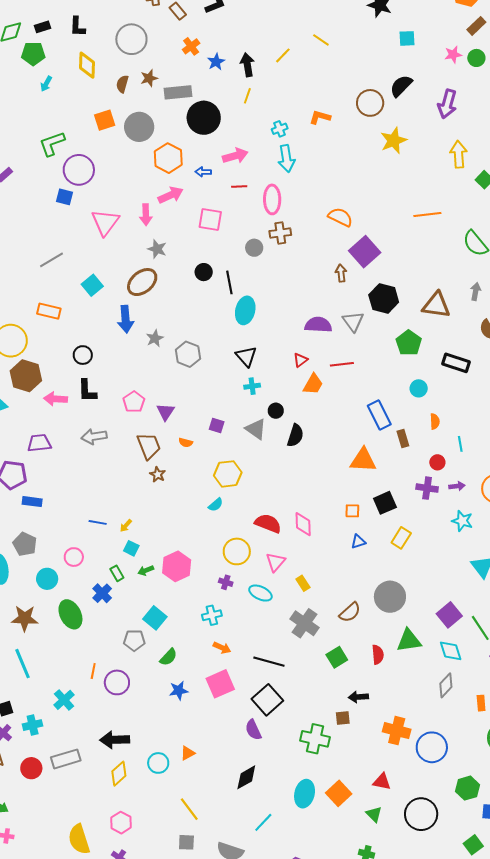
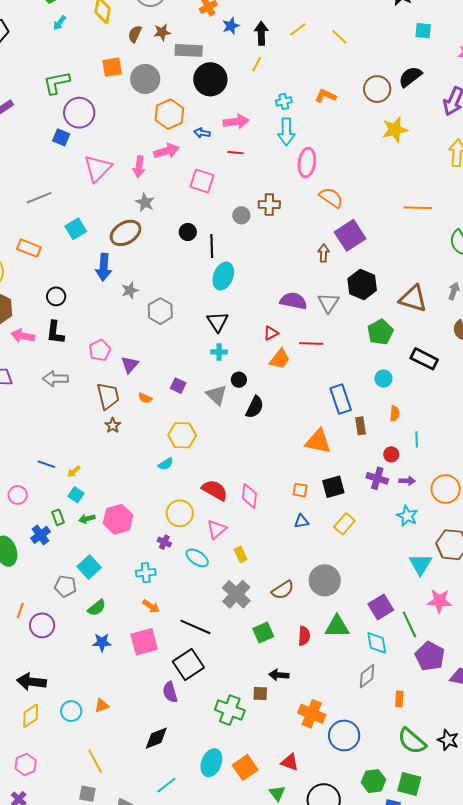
yellow line: (321, 40) -> (339, 37), moved
pink ellipse: (272, 199) -> (307, 163), moved

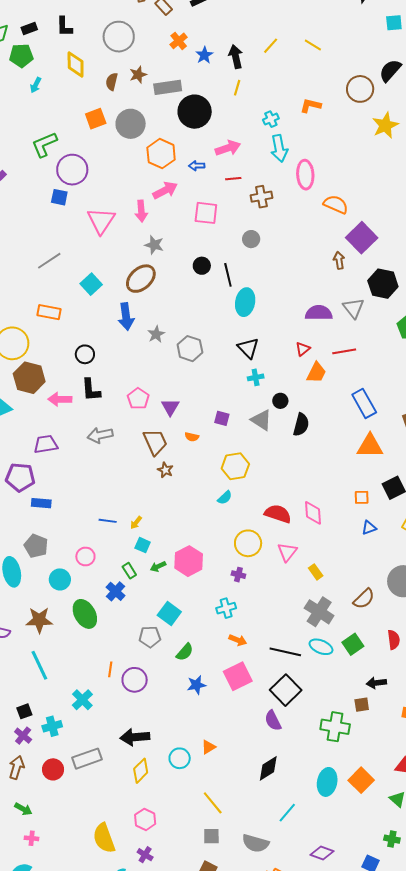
brown cross: (269, 205) -> (261, 197), moved
blue rectangle: (341, 399) -> (364, 403), moved
cyan ellipse: (197, 558) -> (321, 647), moved

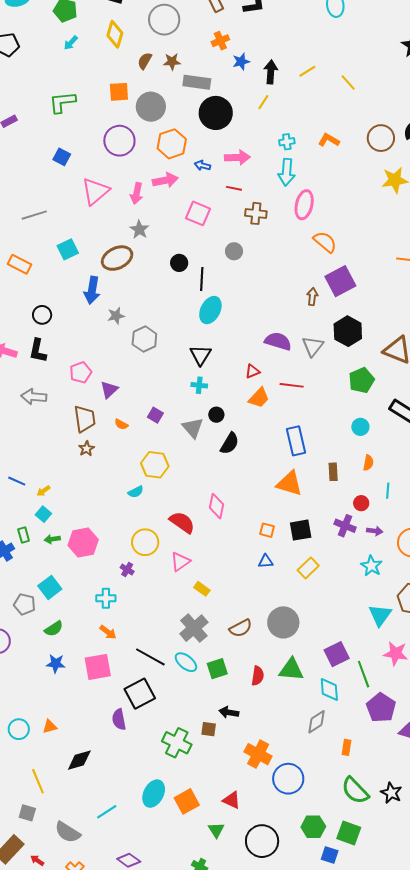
purple circle: (72, 170) -> (119, 141), moved
pink diamond: (313, 513) -> (216, 506), moved
yellow rectangle: (316, 572) -> (202, 589), turned -35
black diamond: (268, 768) -> (79, 760), moved

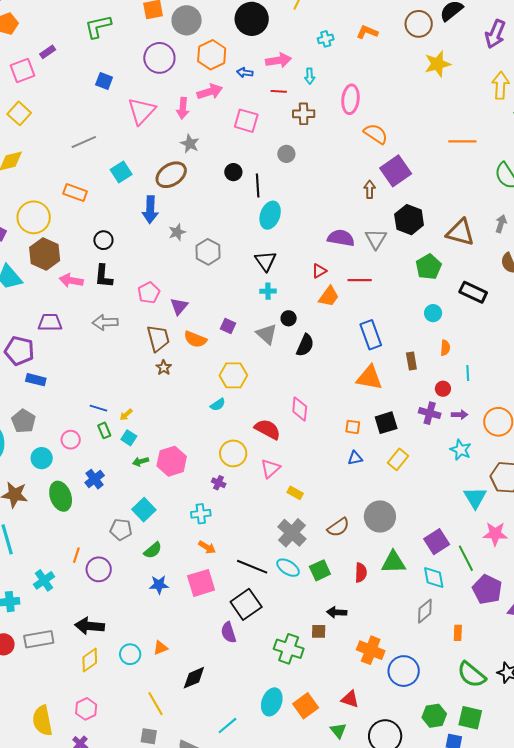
cyan arrow: (287, 172) -> (310, 76), moved, size x0.6
orange semicircle: (121, 424) -> (195, 339), size x1.6
green rectangle: (24, 535) -> (104, 430), moved

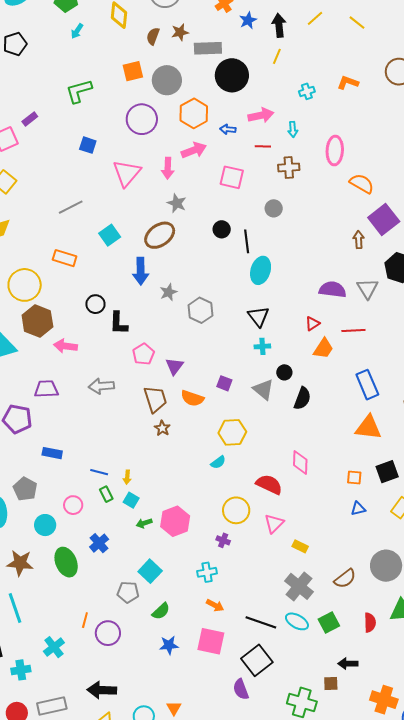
black L-shape: (104, 276) -> (118, 323), moved
blue rectangle: (36, 380) -> (52, 453), moved
yellow arrow: (126, 415) -> (127, 477), turned -40
pink square: (201, 583) -> (211, 641), turned 32
orange triangle: (161, 648) -> (174, 708), turned -35

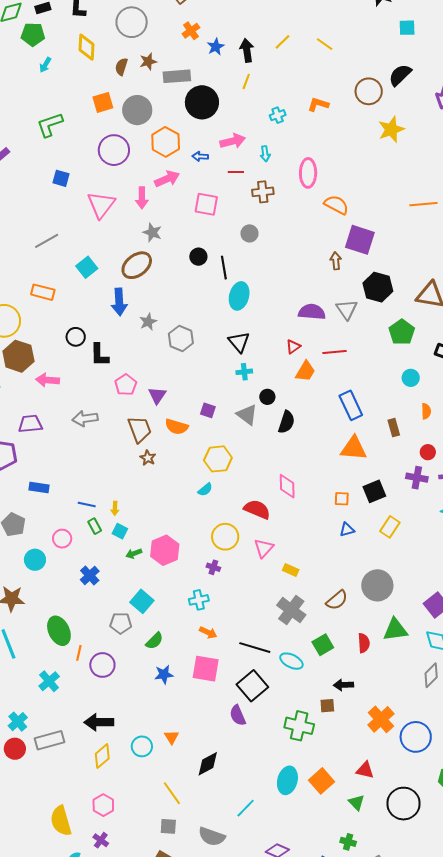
purple square: (384, 220) -> (360, 240), turned -32
green ellipse: (66, 562) -> (59, 631), moved
cyan ellipse: (297, 621) -> (291, 661), moved
cyan cross: (21, 670) -> (18, 722), moved, turned -30
orange cross: (384, 700) -> (381, 719), turned 32

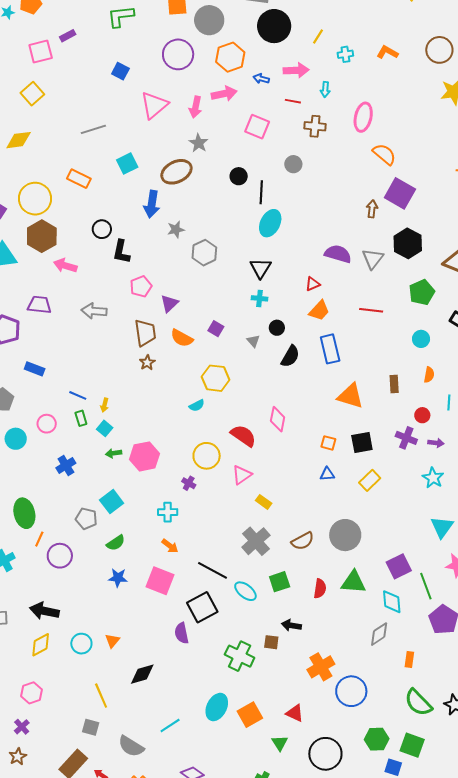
yellow line: (246, 81) -> (318, 37), moved
red line: (335, 352) -> (371, 310), moved
blue rectangle: (351, 405) -> (330, 349), moved
gray triangle: (247, 415) -> (253, 341), size x0.6

